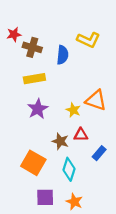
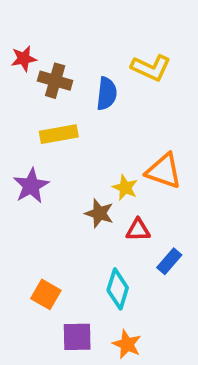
purple star: (38, 109) -> (31, 186), moved
brown star: (60, 141) -> (99, 213), moved
orange square: (33, 163) -> (46, 294), moved, size x0.7

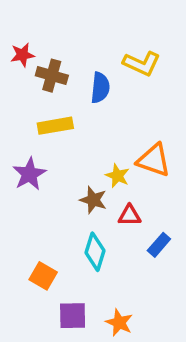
cyan diamond: (118, 289) -> (95, 252), moved

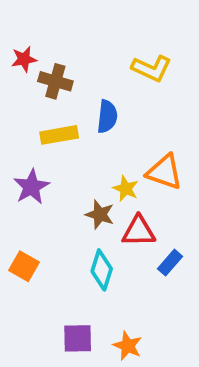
blue semicircle: (100, 88) -> (107, 116), moved
red triangle: (130, 215) -> (139, 231), size x1.4
orange square: (43, 276) -> (24, 266), moved

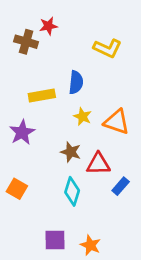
red star: (24, 59) -> (48, 26), moved
brown cross: (55, 81) -> (26, 42), moved
yellow star: (126, 189) -> (83, 117), moved

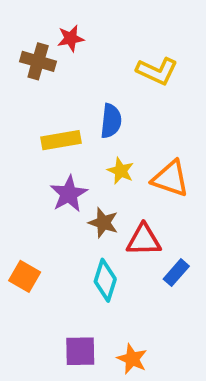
purple star: (22, 132) -> (69, 194), moved

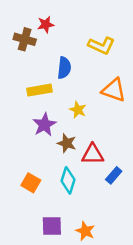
blue semicircle: (111, 121) -> (64, 68), moved
orange triangle: (170, 179) -> (114, 90), moved
orange square: (25, 276) -> (31, 183), moved

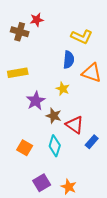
blue semicircle: (64, 68) -> (69, 60), moved
yellow rectangle: (39, 90) -> (18, 73), moved
red triangle: (93, 154) -> (75, 125), turned 36
purple square: (52, 226) -> (42, 183), turned -30

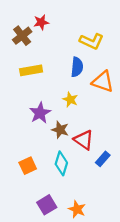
brown cross: (20, 32) -> (22, 36), turned 36
yellow rectangle: (18, 73) -> (31, 70), moved
orange square: (25, 148) -> (28, 166), turned 35

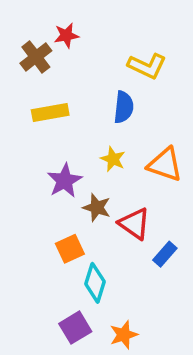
orange triangle: (103, 82) -> (165, 165), moved
cyan diamond: (61, 163) -> (95, 283), moved
orange square: (28, 166) -> (70, 249), moved
orange star: (77, 209) -> (124, 335), turned 30

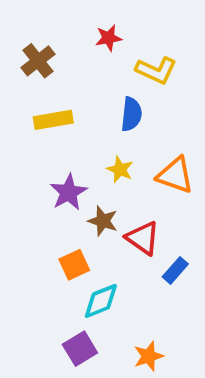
red star: (66, 35) -> (109, 38), moved
cyan diamond: (95, 283) -> (101, 301), turned 51
orange star: (124, 335) -> (149, 356), moved

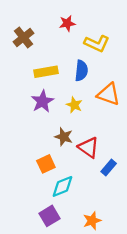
yellow rectangle: (53, 120) -> (46, 72), moved
orange triangle: (175, 175) -> (109, 94), moved
purple star: (68, 192) -> (42, 101), moved

